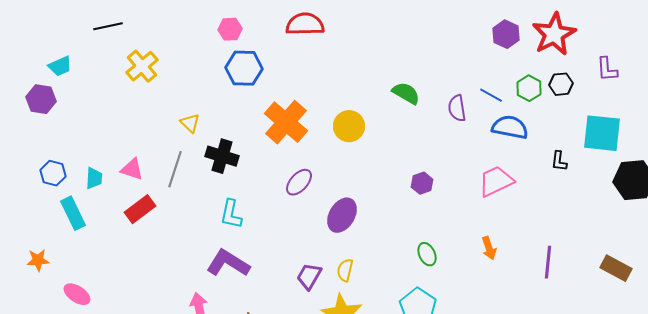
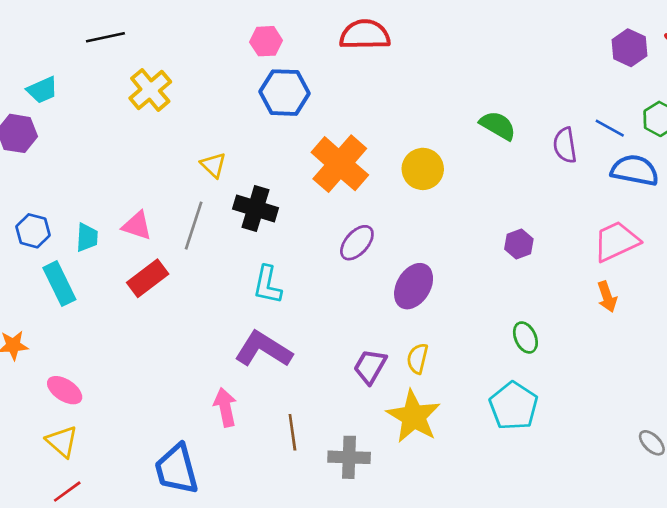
orange arrow: (489, 248) -> (607, 297), moved

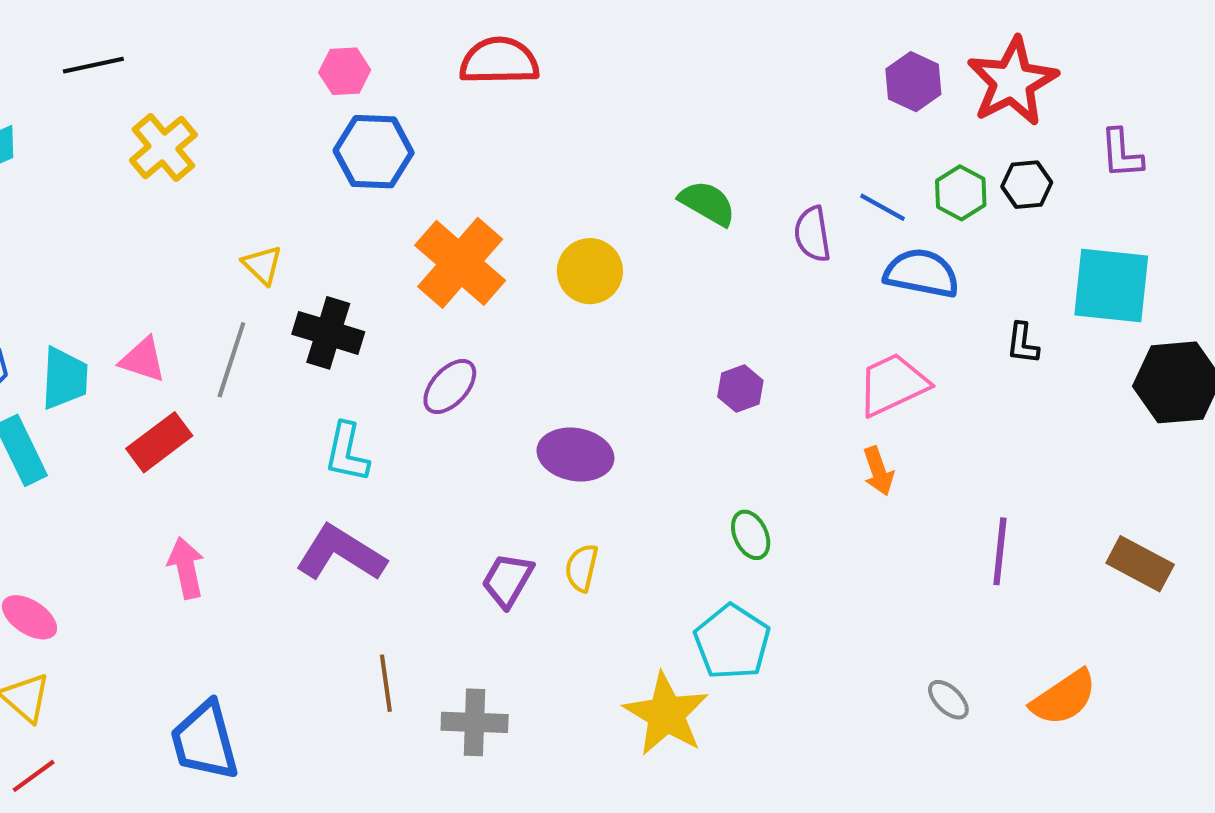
cyan trapezoid: (87, 237) -> (65, 378), size x1.4
purple ellipse: (357, 243) -> (450, 387), moved
purple ellipse: (414, 286) -> (575, 455), turned 69
pink arrow: (225, 407) -> (186, 568), moved
yellow star: (414, 416) -> (666, 714), moved

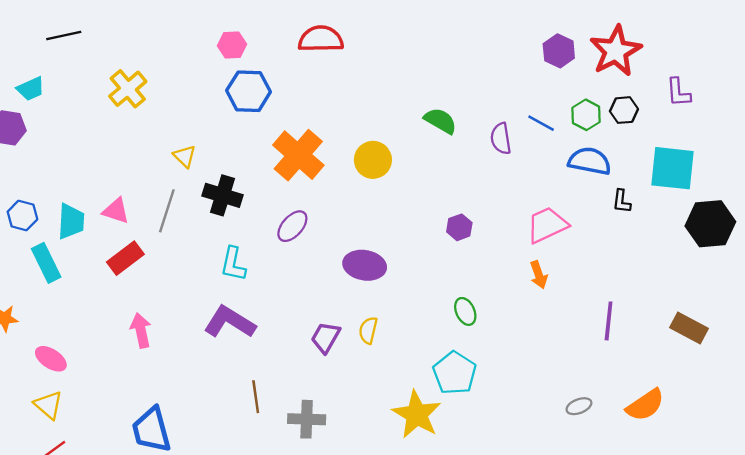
black line: (93, 65) -> (64, 36), moved
blue semicircle: (922, 273) -> (590, 161), moved
gray ellipse: (948, 700) -> (579, 406), turned -65

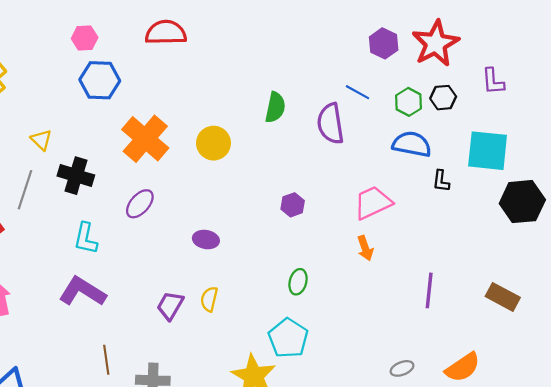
green semicircle: (440, 121) -> (275, 107), turned 72
blue line: (541, 123) -> (358, 92), moved
purple semicircle: (501, 139) -> (331, 124), size x1.4
purple ellipse: (365, 265) -> (206, 240), size x0.7
green ellipse: (465, 311) -> (298, 282), turned 40

